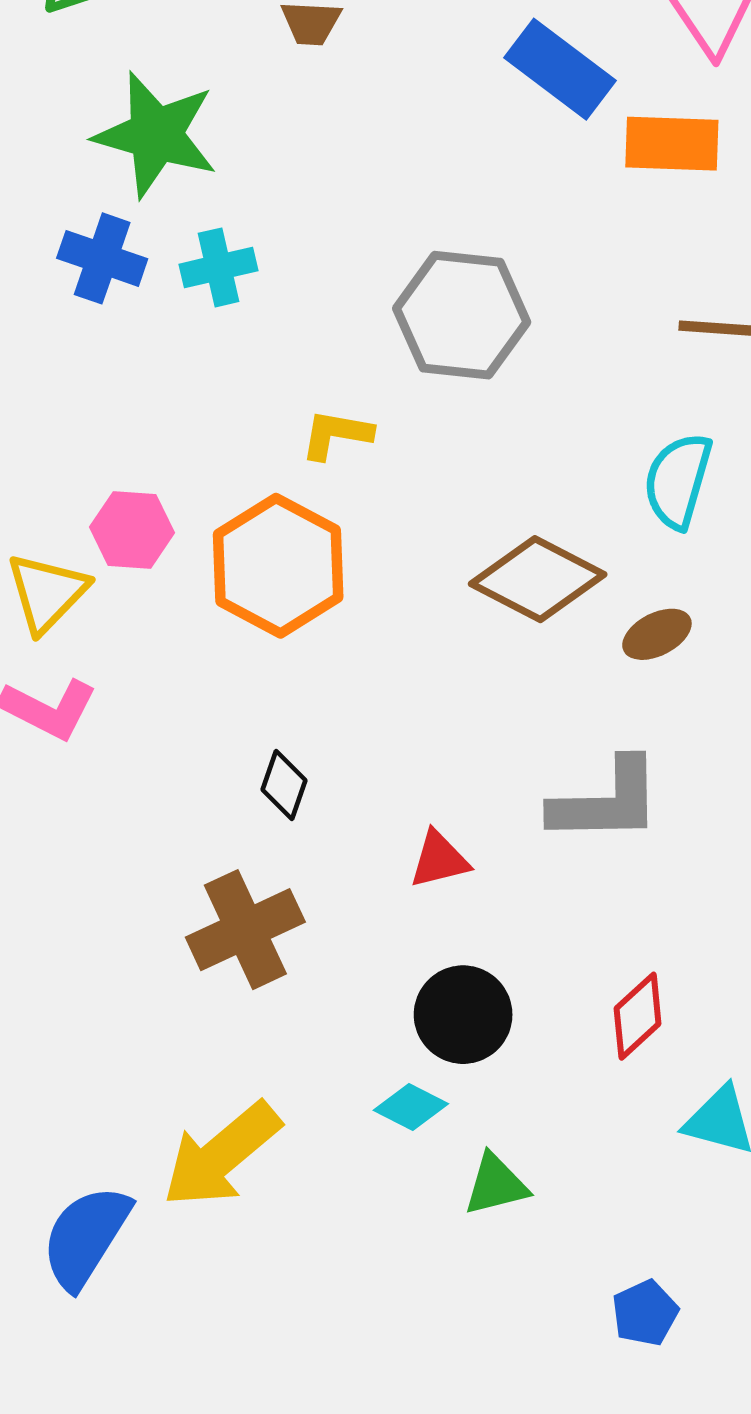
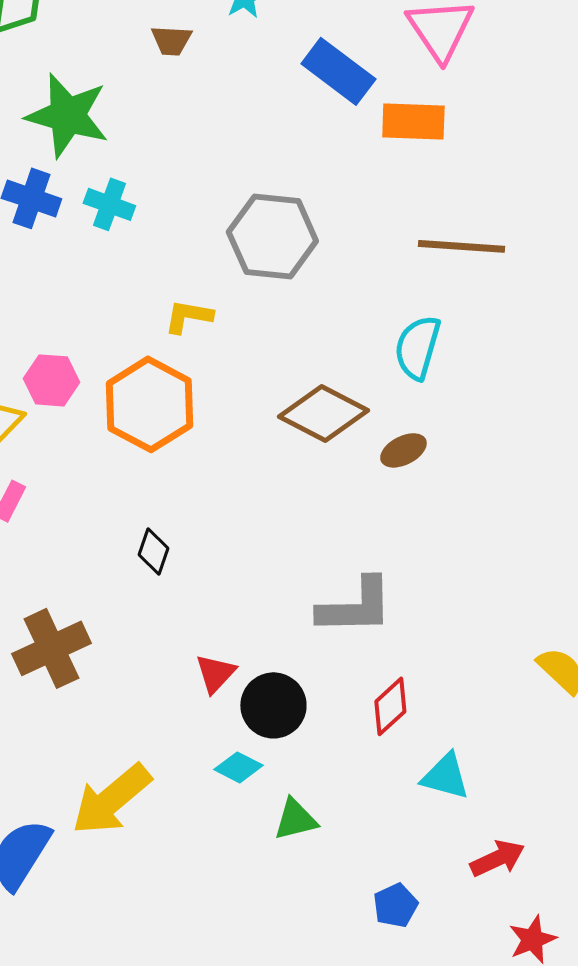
cyan cross: (218, 267) -> (109, 204), turned 33
gray L-shape: (606, 801) -> (355, 606), moved
red triangle: (439, 860) -> (215, 673), moved, turned -33
brown cross: (245, 930) -> (51, 648), moved

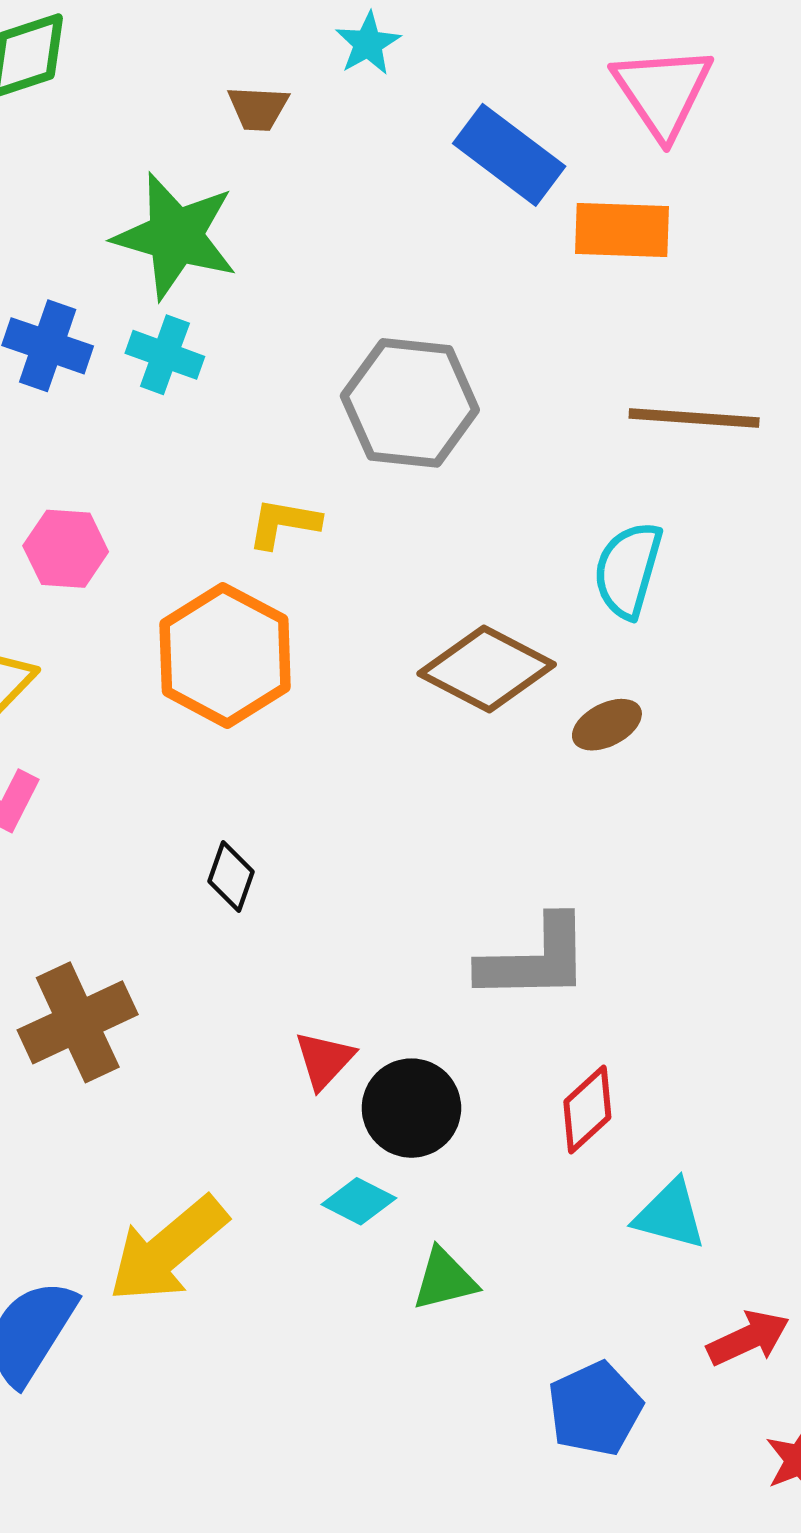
green star: (67, 115) -> (175, 236), moved
pink hexagon: (51, 380) -> (66, 549), moved
blue pentagon: (395, 905) -> (595, 1409), size x1.4

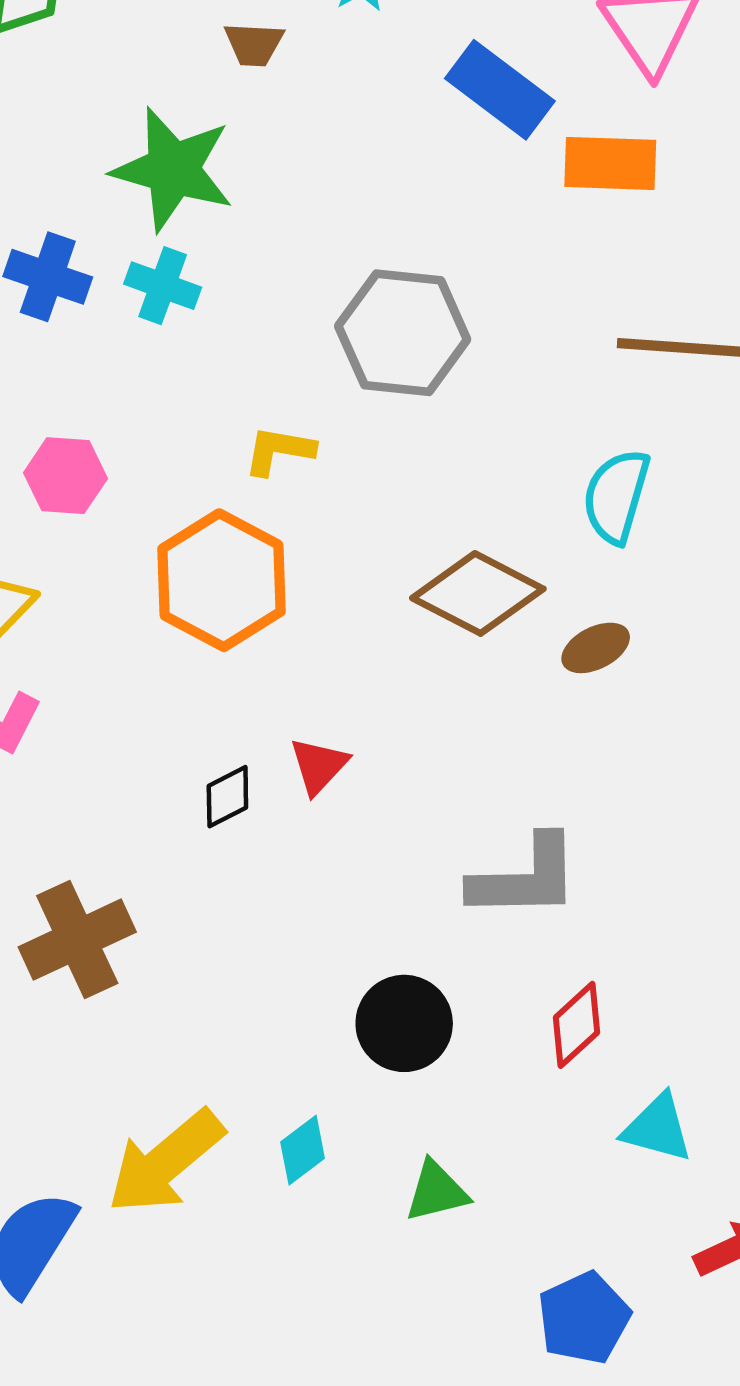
black diamond: (231, 877) -> (227, 797), turned 44
red triangle: (324, 1060) -> (319, 766), moved
cyan diamond: (359, 1201) -> (303, 1150), moved, turned -64

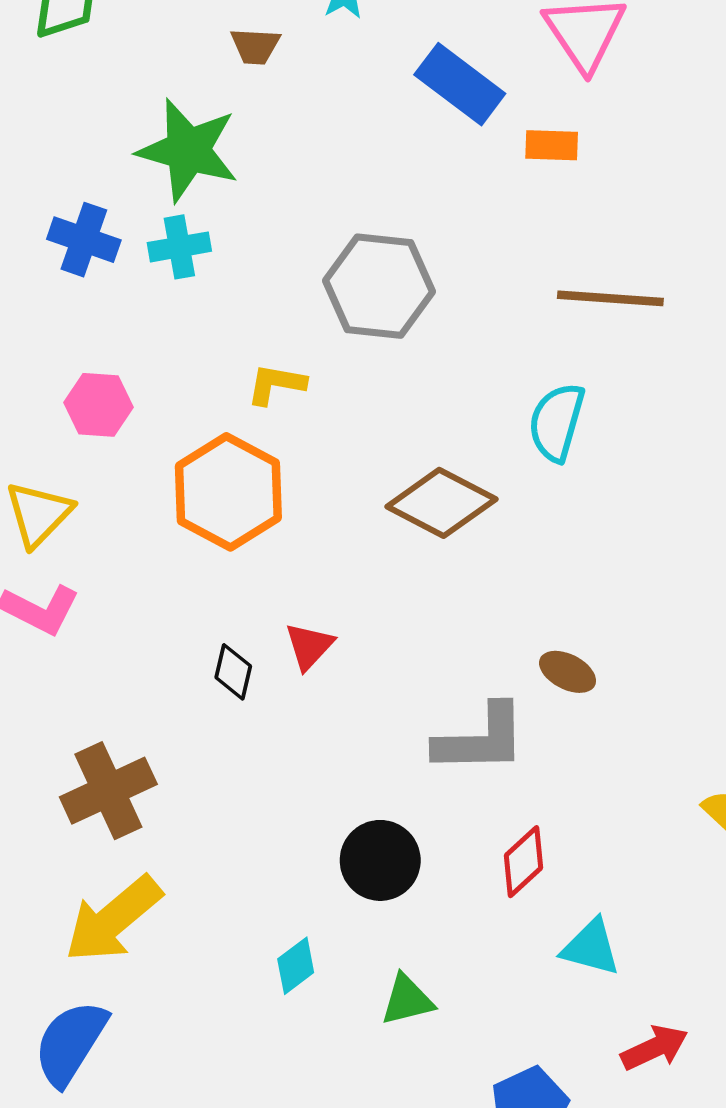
orange rectangle: (610, 163) -> (552, 145), size x0.7
cyan cross: (163, 286) -> (179, 247), turned -30
brown ellipse: (596, 648) -> (568, 672), moved, turned 54
black diamond: (227, 797) -> (233, 672), turned -50
yellow arrow: (166, 1162) -> (113, 919), moved

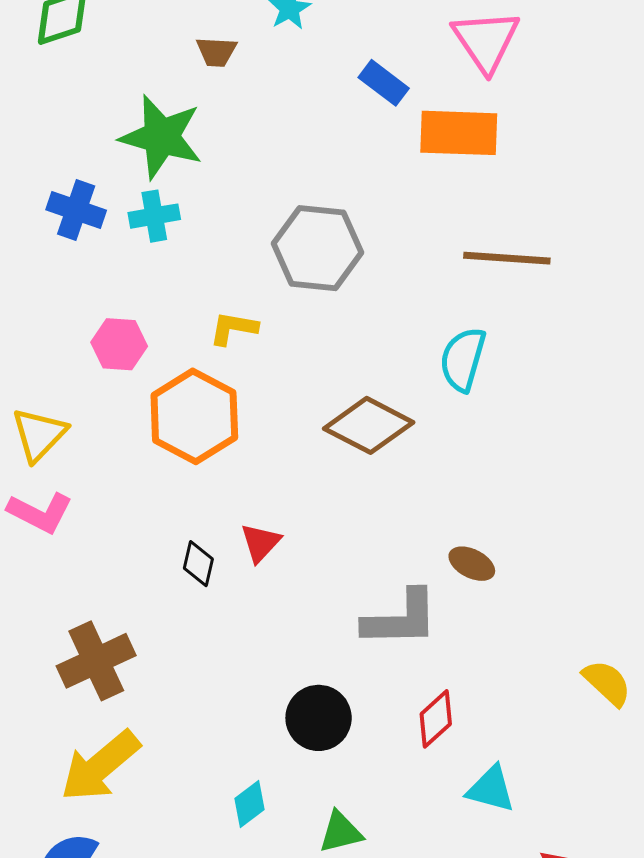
blue rectangle: (460, 84) -> (384, 83), size x0.7
orange rectangle: (552, 145) -> (459, 133), size x1.8
pink hexagon: (99, 405) -> (119, 344), moved

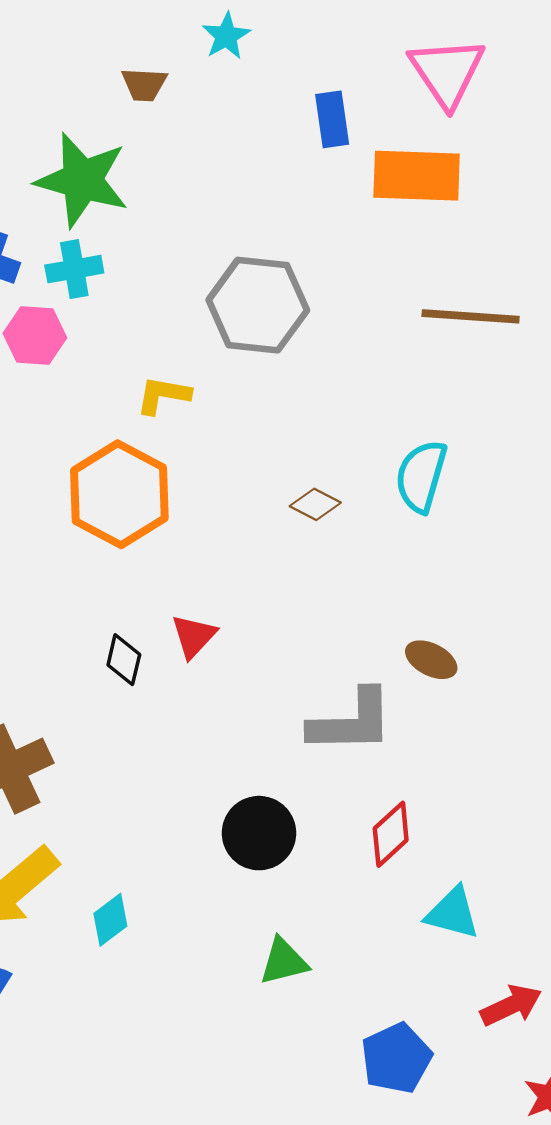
blue rectangle: (384, 83) -> (332, 119), turned 45
pink hexagon: (119, 344) -> (35, 335), moved
cyan semicircle: (463, 359) -> (421, 476), moved
brown diamond: (369, 425) -> (315, 504), size x0.5
cyan diamond: (249, 804) -> (110, 920), moved

